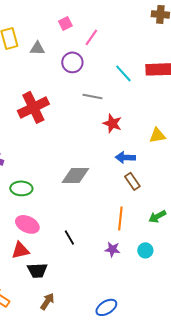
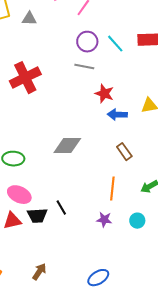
purple circle: (72, 62) -> (87, 42), moved
blue arrow: (125, 157) -> (117, 115), moved
black trapezoid: (37, 270) -> (37, 216), moved

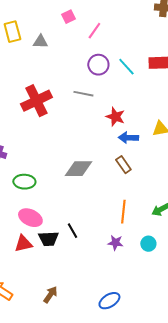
gray line: (84, 67) -> (83, 94), moved
brown rectangle: (124, 152) -> (123, 165), moved

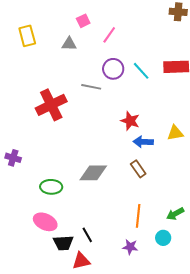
gray triangle: (40, 42) -> (69, 44), moved
gray line: (83, 94) -> (91, 87), moved
green ellipse: (24, 182) -> (51, 187), moved
red triangle: (23, 244) -> (81, 261), moved
cyan circle: (148, 244) -> (163, 238), moved

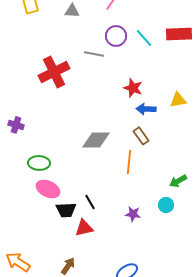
green ellipse: (51, 187) -> (39, 163), moved
orange line: (138, 216) -> (129, 162), moved

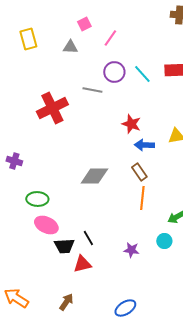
orange line: (129, 162) -> (142, 198), moved

